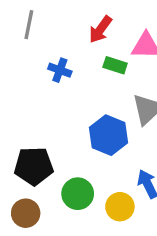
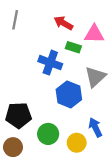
red arrow: (100, 29) -> (63, 23), turned 84
blue cross: (60, 70) -> (50, 63), moved, size x1.5

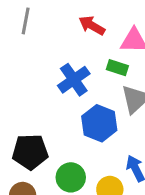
green rectangle: (73, 47) -> (117, 68), moved
blue cross: (50, 63) -> (74, 80), turned 35

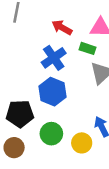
red arrow: (92, 25) -> (62, 27), moved
blue hexagon: (99, 123) -> (53, 92), moved

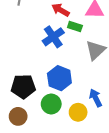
green rectangle: (88, 48) -> (75, 26), moved
blue hexagon: (53, 92) -> (59, 78), moved

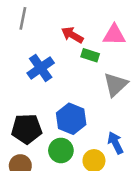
blue cross: (53, 37) -> (41, 68), moved

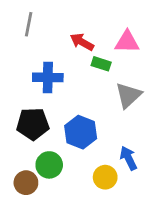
blue cross: (41, 68) -> (48, 77), turned 36
black pentagon: (27, 129) -> (33, 124), moved
green circle: (61, 150) -> (49, 165), moved

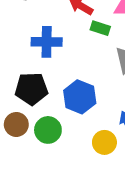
brown circle: (26, 183) -> (16, 124), moved

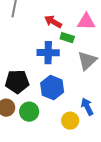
blue cross: (47, 42) -> (48, 53), moved

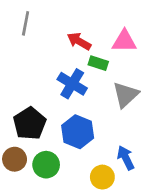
blue cross: (48, 53) -> (72, 84), turned 30
black pentagon: (17, 82) -> (30, 124), turned -30

